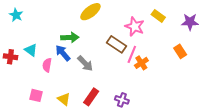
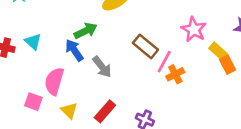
yellow rectangle: (158, 16) -> (218, 51), moved
pink star: (135, 26) -> (194, 29), moved
green arrow: (70, 37) -> (86, 31), turned -30
pink semicircle: (47, 65) -> (54, 81), moved, size x1.5

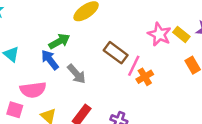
yellow rectangle: (218, 51) -> (181, 34), moved
pink semicircle: (54, 81) -> (33, 90), turned -110

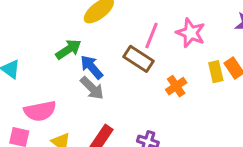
yellow rectangle: (181, 34) -> (216, 72), moved, turned 42
blue arrow: (50, 60) -> (92, 67), moved
pink line: (134, 66) -> (152, 36), moved

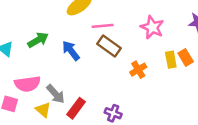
pink line: (152, 36) -> (103, 26), moved, turned 60
green arrow: (68, 49) -> (38, 40), moved
gray arrow: (92, 88) -> (56, 94), moved

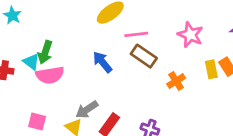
green arrow: (38, 40) -> (45, 52), moved, turned 140
pink semicircle: (27, 84) -> (50, 75), moved
gray arrow: (56, 94) -> (87, 110), turned 100

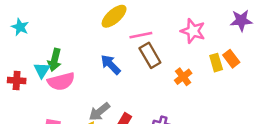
brown rectangle: (144, 56) -> (150, 55), turned 30
cyan triangle: (31, 62) -> (42, 70), turned 30

